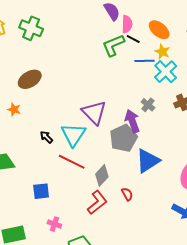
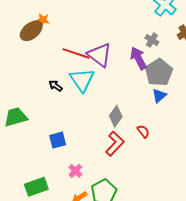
orange star: (14, 109) -> (43, 20), moved
gray pentagon: (123, 138) -> (159, 72), moved
blue triangle: (148, 161) -> (159, 96), size x0.6
red line: (72, 162) -> (76, 53), moved
pink cross: (54, 224) -> (75, 171), turned 32

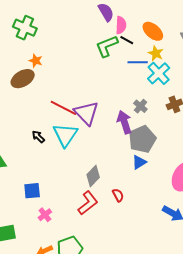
orange star: (43, 20) -> (36, 61), moved
pink cross: (75, 171) -> (45, 215), moved

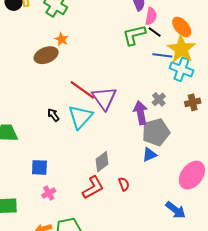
yellow star: (156, 53) -> (181, 49), size x1.8
cyan cross: (159, 73) -> (181, 69), turned -35

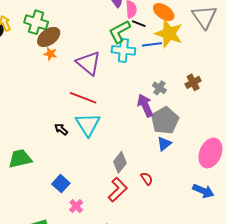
brown ellipse: (46, 55) -> (49, 37), moved
cyan cross: (181, 69) -> (123, 50), moved
purple triangle: (104, 98) -> (89, 63), moved
blue square: (39, 167) -> (61, 184), turned -36

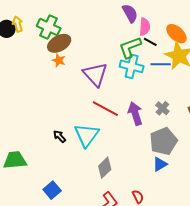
red line: (83, 98) -> (105, 109), moved
purple arrow: (145, 105) -> (135, 113), moved
gray diamond: (120, 162) -> (105, 168), moved

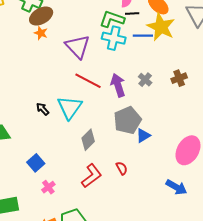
black line: (150, 42) -> (132, 13), turned -32
green L-shape: (130, 47) -> (112, 19), turned 40
gray pentagon: (163, 141) -> (127, 120), moved

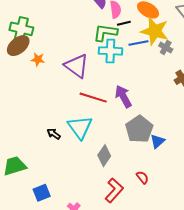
brown ellipse: (41, 16) -> (18, 46), moved
gray cross: (145, 80) -> (166, 47), moved
blue square: (36, 163) -> (42, 193), moved, turned 30

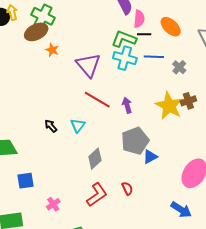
yellow star: (155, 31) -> (169, 106), moved
purple arrow: (123, 96) -> (127, 105), size x0.7
cyan triangle: (80, 127) -> (78, 126), size x0.6

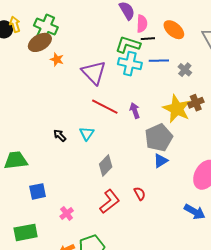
gray pentagon: (135, 141) -> (159, 138), moved

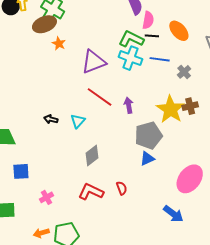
purple triangle: (94, 73) -> (94, 62), turned 44
black arrow: (60, 135) -> (51, 119), turned -40
red L-shape: (110, 202) -> (91, 192), turned -125

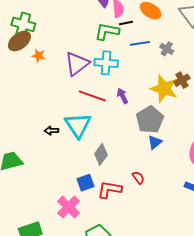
cyan cross: (130, 58) -> (106, 63), moved
cyan triangle: (78, 121) -> (78, 125), size x1.8
blue square: (21, 171) -> (85, 183), moved
pink cross: (46, 197) -> (69, 207), size x1.6

